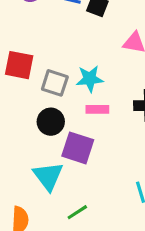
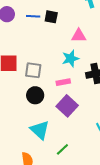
cyan star: (90, 79) -> (70, 58), moved
purple square: (78, 148) -> (67, 106), moved, turned 35

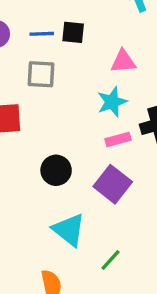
gray square: (33, 70) -> (41, 74), moved
pink rectangle: (63, 82) -> (118, 140), moved

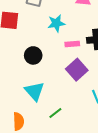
cyan star: (112, 102) -> (56, 23), moved
purple square: (113, 184) -> (77, 70), moved

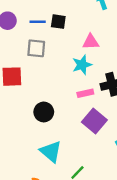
cyan star: (56, 23) -> (82, 65), moved

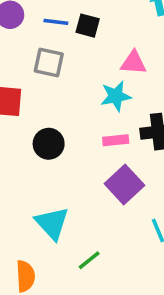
black circle: (44, 112) -> (49, 144), moved

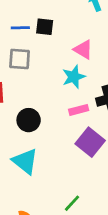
pink triangle: (134, 63) -> (83, 50), turned 35
cyan triangle: (52, 223) -> (25, 161), moved

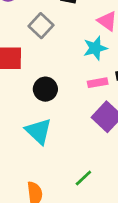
gray square: (20, 59) -> (41, 26), turned 35

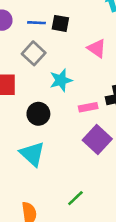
cyan star: (95, 48) -> (61, 80), moved

